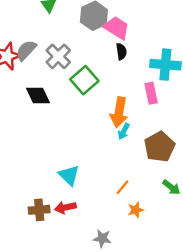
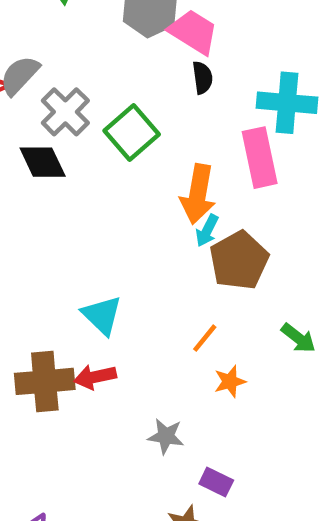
gray cross: (58, 56) -> (65, 112), moved
pink rectangle: (151, 93) -> (260, 158), size x1.4
brown pentagon: (159, 147) -> (239, 260), moved
brown cross: (39, 210) -> (45, 381), size x1.4

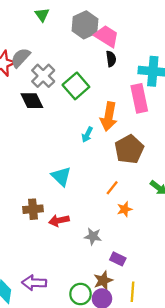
cyan arrow: (207, 231) -> (87, 135), moved
red arrow: (95, 377) -> (59, 221), moved
brown cross: (45, 381) -> (33, 209), size x0.7

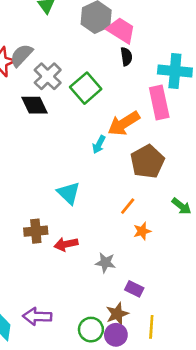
orange arrow: (109, 116) -> (124, 124), turned 48

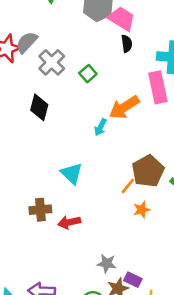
green square: (86, 88) -> (88, 74), size x0.6
black diamond: (35, 105) -> (39, 107), moved, turned 40
brown pentagon: (147, 162) -> (148, 171), moved
gray star: (105, 263) -> (107, 263), moved
purple rectangle: (134, 289) -> (133, 280), moved

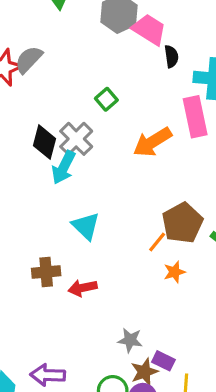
black semicircle: (127, 44) -> (171, 56), moved
gray cross: (52, 62) -> (76, 139), moved
cyan arrow: (100, 127) -> (64, 167), moved, size x1.5

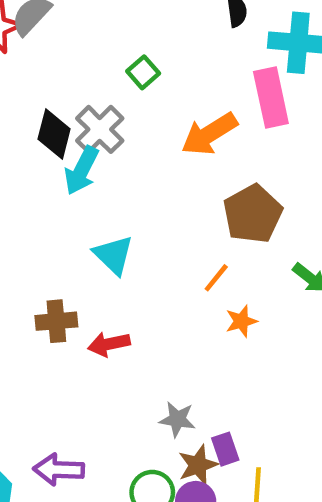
brown pentagon: (182, 223) -> (253, 214), moved
purple rectangle: (163, 361) -> (225, 449), turned 45

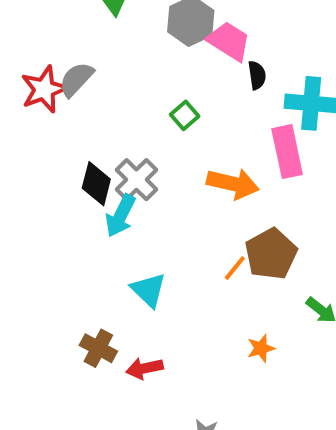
green square: (143, 72) -> (185, 115), moved
orange arrow: (209, 134) -> (233, 184), turned -135
orange line: (216, 278) -> (235, 268), moved
brown cross: (56, 321) -> (98, 348), turned 33

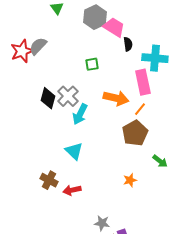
green square: (185, 115) -> (92, 64), turned 32
cyan arrow: (120, 216) -> (80, 114), moved
orange line: (235, 268) -> (140, 109), moved

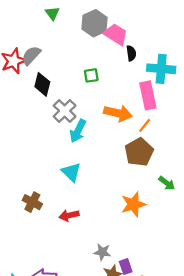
black diamond: (48, 98) -> (42, 84), moved
brown cross: (49, 180) -> (32, 202), moved
orange star: (130, 180) -> (133, 204), size x1.6

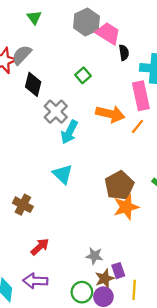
green triangle: (52, 13) -> (34, 17), moved
green square: (91, 75) -> (83, 75), turned -32
brown pentagon: (139, 152) -> (119, 185), moved
red arrow: (69, 215) -> (40, 247), moved, turned 150

